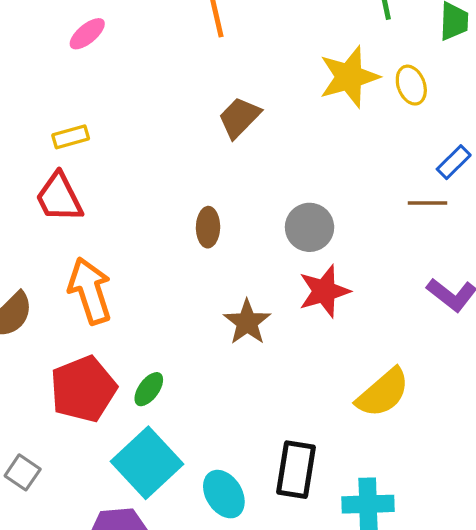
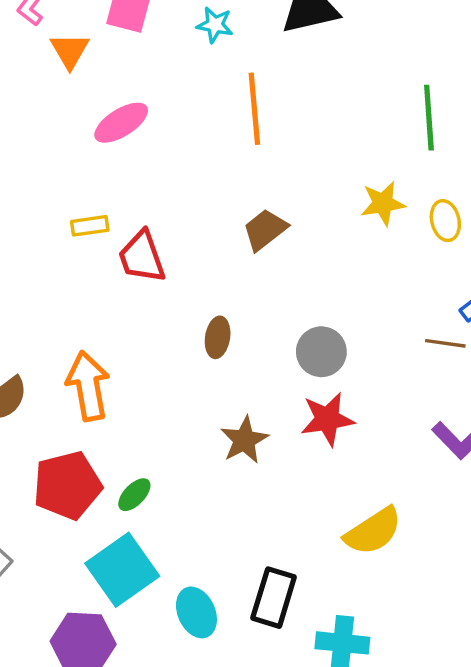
pink ellipse: (87, 34) -> (121, 123), size x1.4
yellow star: (349, 77) -> (383, 203), size x0.7
red trapezoid: (59, 197) -> (142, 257), moved

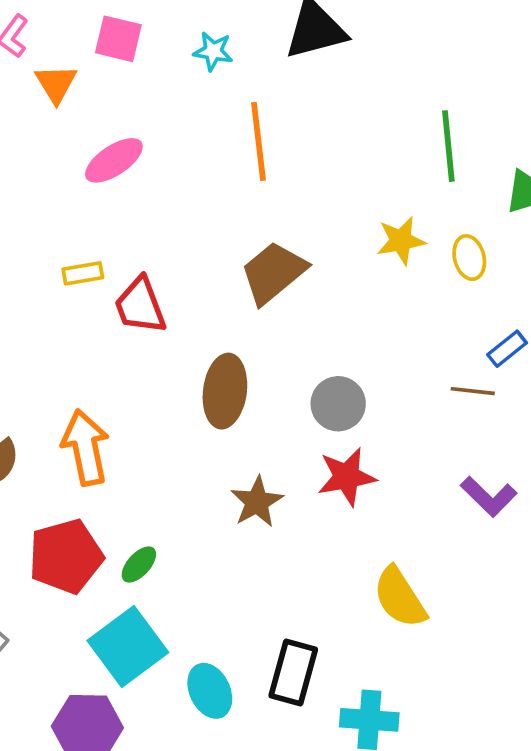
brown trapezoid: (265, 230) -> (273, 273), size x1.4
brown ellipse: (218, 337) -> (225, 391), size x1.6
yellow semicircle: (373, 531) -> (400, 597), turned 92

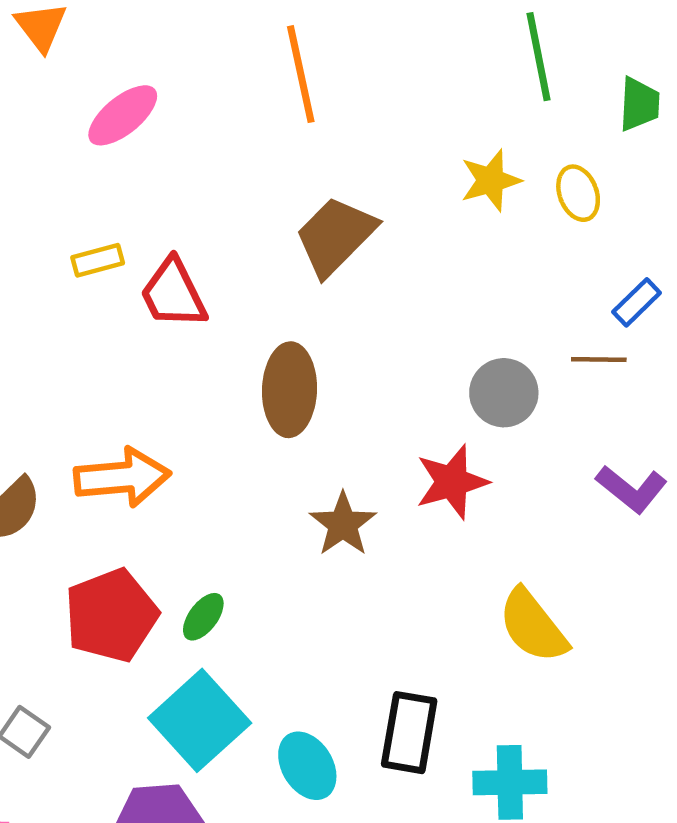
gray circle: (338, 404) -> (504, 393), moved
orange arrow: (85, 448) -> (122, 477), turned 102

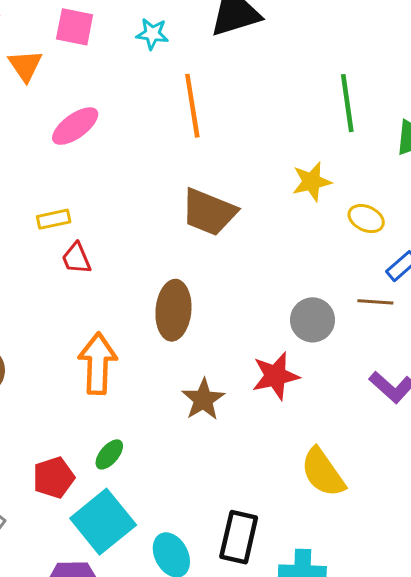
yellow ellipse: (578, 193) -> (366, 219), moved, turned -48
brown trapezoid: (335, 236) -> (209, 212), turned -116
red trapezoid: (173, 294) -> (76, 258), moved, size x0.7
orange arrow: (122, 477) -> (98, 364), moved, turned -86
red pentagon: (111, 615) -> (54, 478), moved, size x0.7

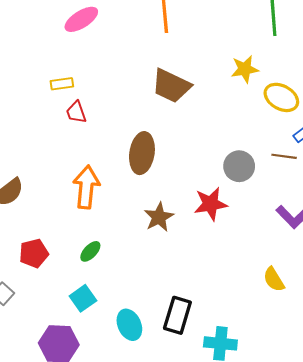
yellow ellipse: (366, 219) -> (281, 97), size x1.4
yellow semicircle: (323, 472) -> (274, 279), moved, size x0.7
red pentagon: (54, 478) -> (34, 253), moved
cyan square: (103, 522) -> (83, 298), size x0.6

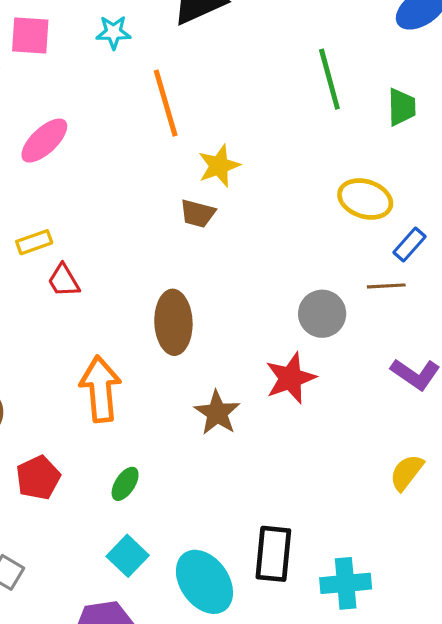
yellow star: (245, 69) -> (219, 166), moved
brown trapezoid: (171, 86) -> (198, 213), size x0.6
red pentagon: (34, 253) -> (38, 478), moved
yellow semicircle: (274, 279) -> (407, 472), turned 80
cyan ellipse: (129, 325) -> (204, 582), size x1.4

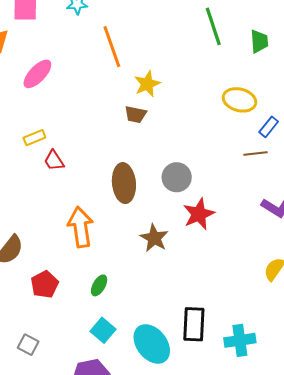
gray circle: (322, 314) -> (177, 177), moved

